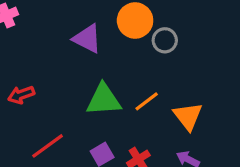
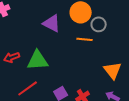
green triangle: (104, 100) -> (38, 60), moved
orange line: (147, 101) -> (85, 39), moved, turned 42

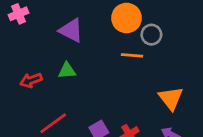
purple triangle: (52, 23) -> (71, 30), moved
green triangle: (38, 60) -> (67, 71), moved, size x0.6

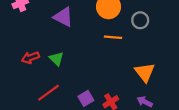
gray circle: (151, 35) -> (140, 20), moved
green triangle: (67, 71) -> (56, 59), moved, turned 49

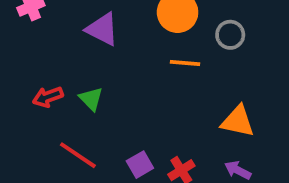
orange triangle: (145, 72) -> (238, 121), turned -40
red line: (49, 93) -> (78, 155), turned 70

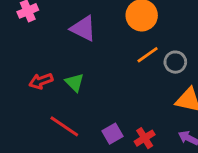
gray circle: (230, 35) -> (175, 62), moved
orange line: (185, 63) -> (148, 55), turned -40

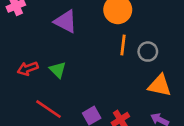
orange line: (148, 55) -> (123, 45), turned -48

